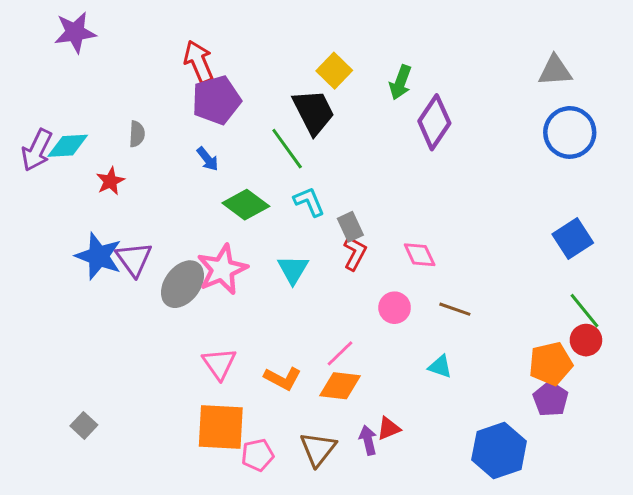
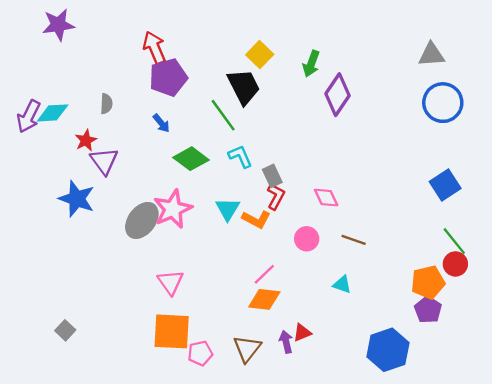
purple triangle: (134, 259) -> (104, 161), moved
orange L-shape: (283, 378) -> (256, 219), moved

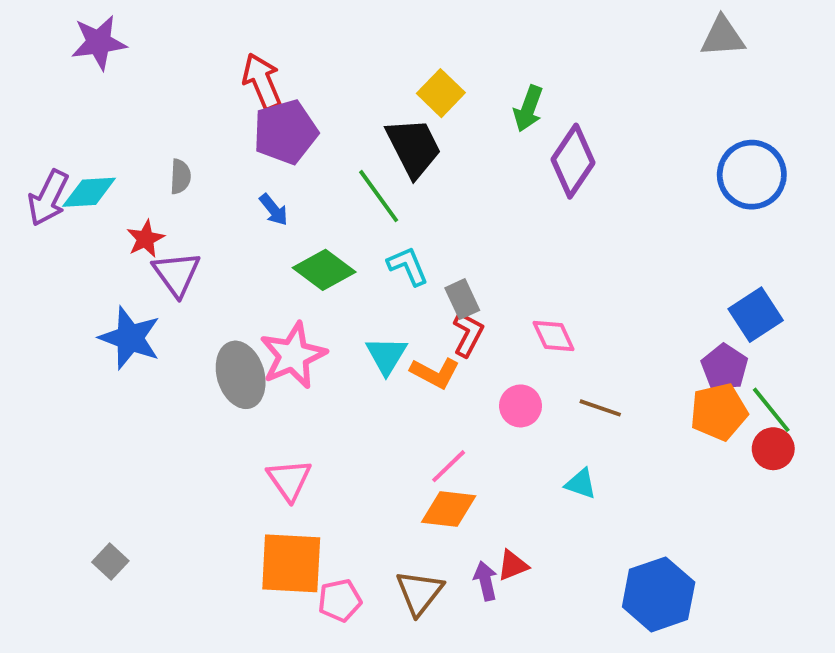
gray triangle: (431, 55) -> (723, 37), moved
gray ellipse: (142, 220) -> (241, 375), turned -54
orange pentagon: (428, 282) -> (719, 412), moved
purple pentagon: (428, 310) -> (725, 367), moved

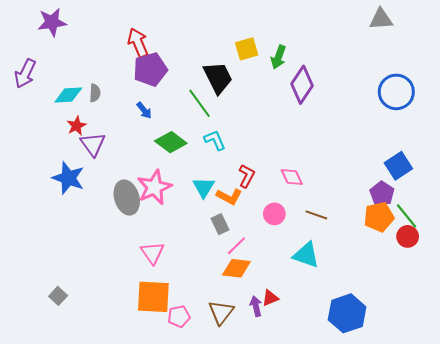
yellow square: (441, 93) -> (247, 49), moved, turned 30
cyan diamond: (89, 192) -> (68, 95), moved
purple arrow: (48, 198) -> (25, 73), moved
gray rectangle: (462, 299) -> (220, 224), moved
cyan triangle: (581, 484) -> (306, 255), size x1.6

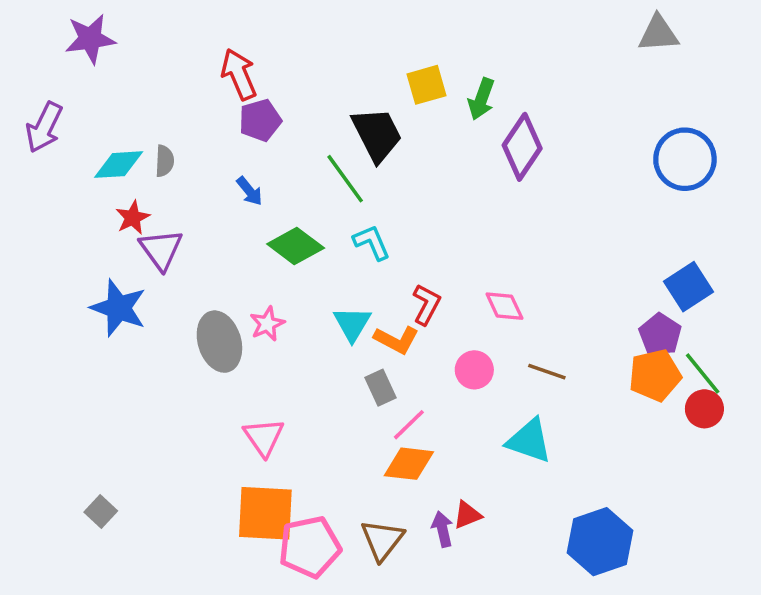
purple pentagon: (150, 69) -> (260, 120), size x0.7
pink star: (154, 187) -> (267, 324), size x0.6
pink pentagon: (179, 316) -> (310, 547), size x1.6

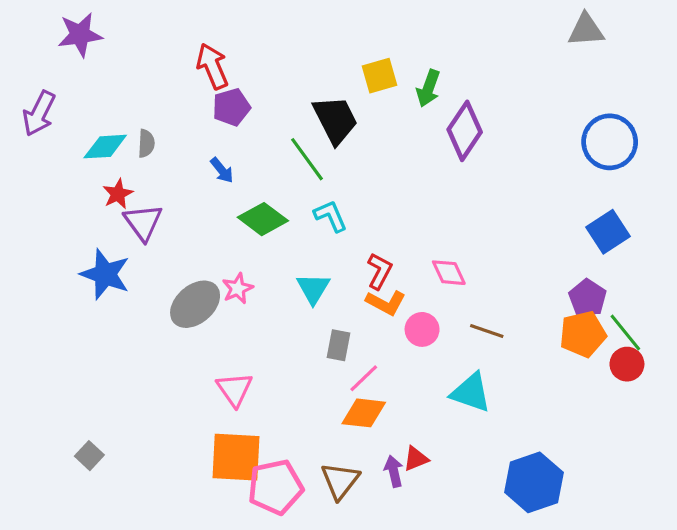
blue square: (689, 287) -> (608, 232), moved
orange L-shape: (396, 340) -> (386, 303), moved
gray ellipse: (219, 342) -> (195, 304), turned 66
gray rectangle: (380, 388) -> (338, 345), turned 36

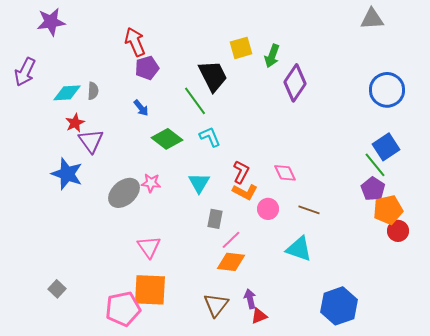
pink star: (238, 288) -> (151, 183), turned 30
green line: (625, 333) -> (375, 165), moved
orange pentagon: (583, 334) -> (388, 210), moved
red triangle: (416, 459) -> (259, 316), moved
pink pentagon: (275, 487) -> (123, 309), moved

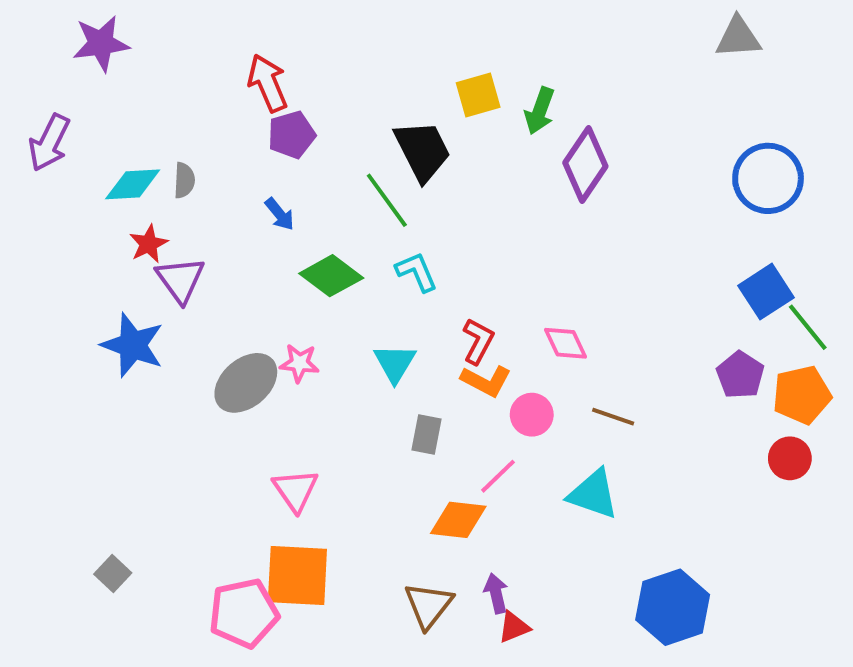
green line: (375, 165) -> (808, 327), moved
orange pentagon: (388, 210) -> (802, 395), moved
pink line: (231, 240) -> (498, 476), moved

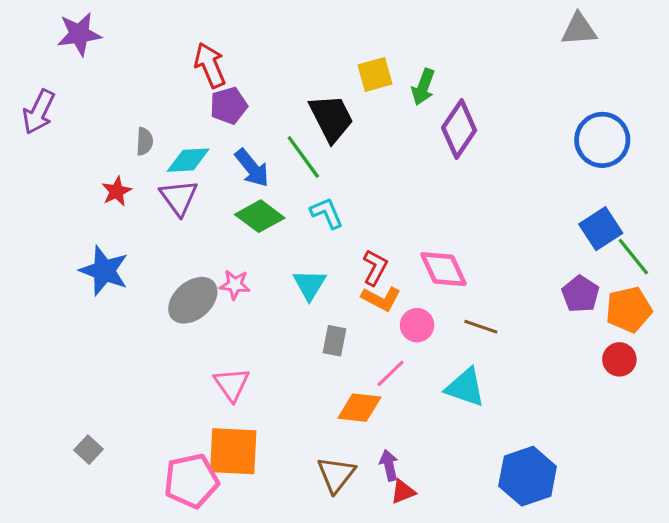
cyan diamond: (133, 184) -> (188, 160), moved
blue arrow: (280, 214) -> (252, 168), moved, size x1.5
purple triangle: (180, 280) -> (179, 197), moved
pink diamond: (565, 343) -> (443, 269), size x1.4

